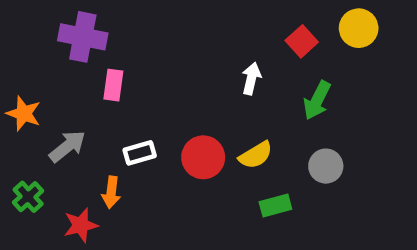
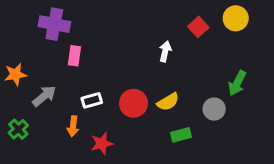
green arrow: (317, 100) -> (237, 83), moved
orange star: (24, 114) -> (15, 74), turned -30
red star: (81, 225) -> (102, 144), moved

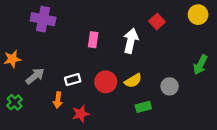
yellow circle: (236, 18) -> (198, 15), moved
white arrow: (165, 51) -> (131, 41), size x1.5
pink rectangle: (74, 56) -> (93, 40), moved
green arrow: (237, 83) -> (200, 65), moved

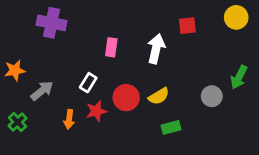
red square: (157, 21) -> (187, 26), turned 35
white rectangle: (73, 80) -> (88, 83), moved, turned -42
gray circle: (170, 86) -> (212, 96), moved
red star: (81, 114) -> (96, 111), moved

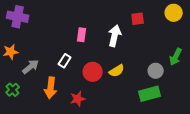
purple cross: (52, 23) -> (18, 17), moved
red star: (96, 111) -> (78, 99), moved
orange arrow: (69, 119) -> (51, 88), size x1.5
green rectangle: (171, 127) -> (150, 94), moved, size x1.5

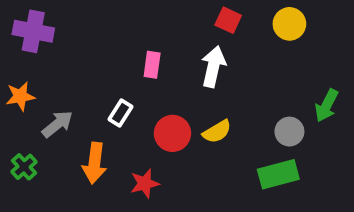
yellow circle: (174, 13) -> (289, 24), moved
red square: (138, 19) -> (228, 20), moved, turned 32

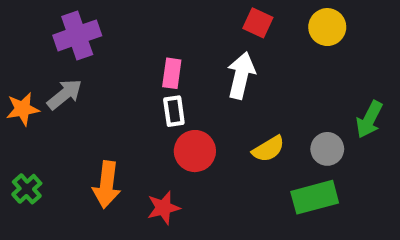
purple cross: (33, 31) -> (77, 35), moved, turned -30
white rectangle: (121, 113) -> (174, 111), moved, turned -40
gray arrow: (57, 124) -> (65, 94), moved
yellow semicircle: (217, 132) -> (268, 149), moved

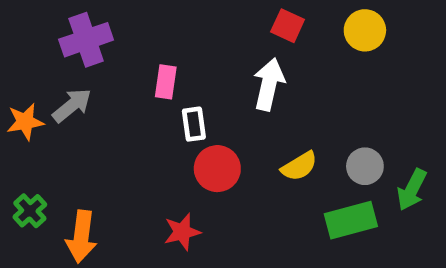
pink rectangle: (172, 73) -> (166, 82), moved
green arrow: (369, 119) -> (412, 190), moved
orange arrow: (107, 185) -> (81, 237), moved

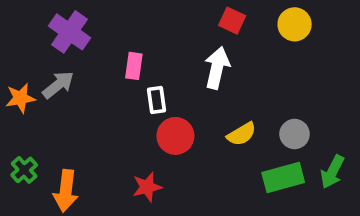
purple cross: (86, 40) -> (70, 32), turned -36
green arrow: (412, 190) -> (332, 172), moved

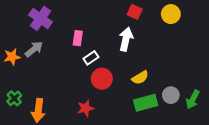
white rectangle: (156, 100) -> (91, 58), turned 64
gray circle: (295, 134) -> (171, 95), moved
green rectangle: (283, 178) -> (146, 103), moved

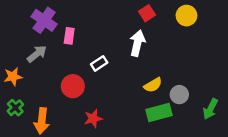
red square: (135, 12) -> (147, 13), turned 32
pink rectangle: (78, 38) -> (69, 36), moved
orange star: (12, 57) -> (13, 77), moved
red circle: (102, 79) -> (73, 86), moved
gray circle: (171, 95) -> (179, 95), moved

